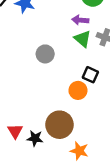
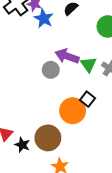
purple arrow: (80, 20) -> (67, 56), moved, size x1.5
orange circle: (78, 90) -> (73, 111), size x1.5

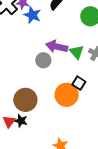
brown circle: (48, 138) -> (25, 100), moved
black star: (22, 145) -> (21, 121), moved

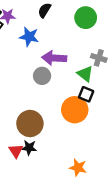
blue star: (32, 15) -> (29, 37), moved
green triangle: (77, 52) -> (85, 74), moved

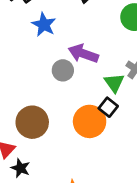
blue star: (29, 37) -> (44, 25), moved
black star: (29, 148) -> (20, 168), moved

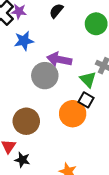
blue star: (44, 25) -> (24, 41), turned -30
gray circle: (63, 70) -> (45, 76), size x1.5

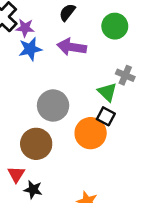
purple star: (19, 11) -> (25, 28), moved
purple arrow: (59, 59) -> (72, 47), moved
gray circle: (45, 76) -> (53, 105), moved

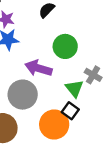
green circle: (115, 26) -> (65, 46), moved
purple arrow: (72, 47) -> (38, 68), moved

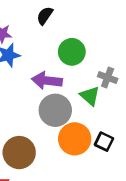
gray circle: (23, 95) -> (55, 110), moved
black square: (70, 111) -> (104, 142), moved

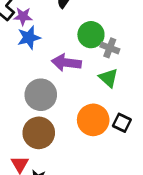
gray cross: (108, 78) -> (110, 48), moved
gray circle: (55, 110) -> (41, 95), moved

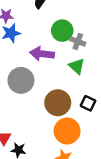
orange circle: (93, 120) -> (67, 131), moved
brown circle: (39, 133) -> (58, 103), moved

